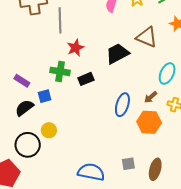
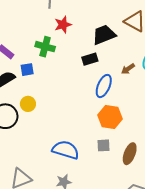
black rectangle: (86, 79) -> (90, 59), moved
brown arrow: (151, 97) -> (128, 69), moved
orange hexagon: (149, 122) -> (110, 117), moved

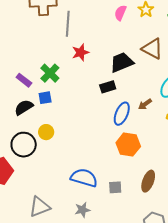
green cross: (45, 47) -> (50, 73), moved, turned 30
brown arrow: (128, 69) -> (145, 104), moved
gray square: (103, 145) -> (115, 187), moved

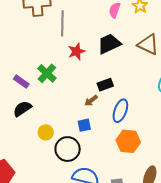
black trapezoid: (122, 62) -> (109, 44), moved
blue square: (45, 98) -> (84, 125), moved
brown arrow: (145, 104) -> (91, 101), moved
black circle: (24, 145) -> (68, 149), moved

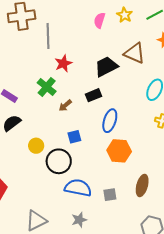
black trapezoid: (109, 44) -> (106, 67), moved
green cross: (47, 73) -> (47, 87), moved
brown arrow: (91, 101) -> (65, 105), moved

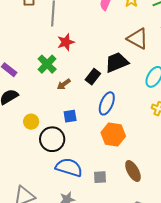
black trapezoid: (106, 67) -> (117, 62), moved
black rectangle: (93, 95) -> (93, 77), turned -35
brown ellipse: (142, 185) -> (133, 171), turned -50

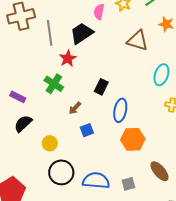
black trapezoid: (117, 62) -> (82, 33), moved
brown arrow: (64, 84) -> (75, 108), moved
black circle: (52, 139) -> (61, 172), moved

